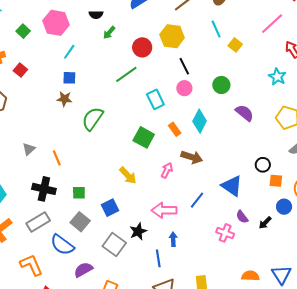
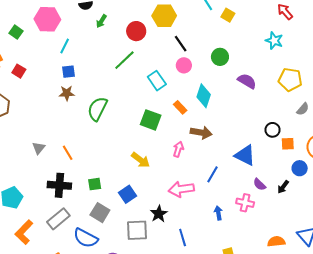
blue arrow: (173, 239) -> (218, 213), moved
gray square: (114, 245) -> (137, 230), turned -30

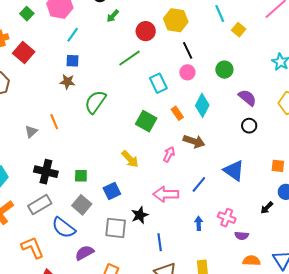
red square: (19, 71) -> (24, 52), size x1.5
black circle: (272, 130) -> (249, 126), moved
orange line: (68, 153) -> (54, 122), moved
purple semicircle: (260, 184) -> (242, 236), moved, turned -48

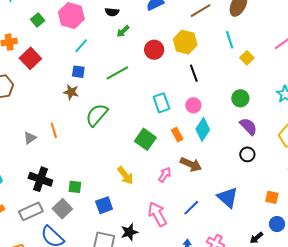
green line: (130, 58) -> (117, 73), moved
green circle: (224, 70) -> (240, 98), moved
pink circle: (187, 72) -> (193, 105), moved
pink arrow: (166, 194) -> (157, 214), turned 55
gray square: (82, 205) -> (62, 209), moved

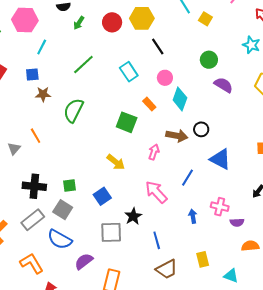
red circle: (154, 50) -> (112, 22), moved
blue square: (78, 72) -> (32, 75), moved
cyan rectangle: (161, 103) -> (129, 72), moved
orange rectangle: (177, 135) -> (149, 104), moved
black circle: (247, 154) -> (201, 129), moved

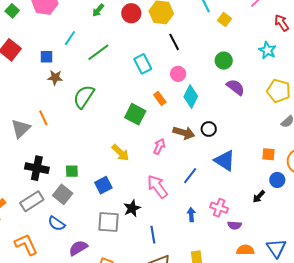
cyan line: (42, 47) -> (70, 38), moved
gray triangle: (14, 149) -> (21, 129), size x1.5
blue semicircle: (60, 239) -> (56, 224), size x0.7

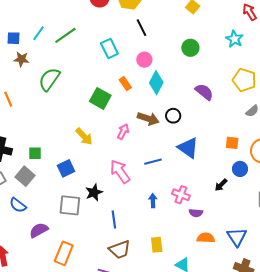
cyan line: (70, 38) -> (38, 33), moved
purple semicircle: (236, 87) -> (204, 92), moved
blue line: (190, 176) -> (153, 162), turned 36

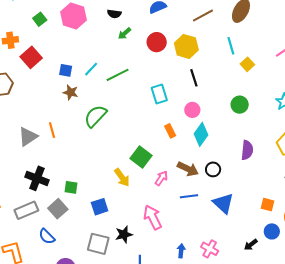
purple semicircle: (204, 92) -> (247, 150), turned 48
green square: (100, 98) -> (141, 157), moved
blue line: (153, 162) -> (189, 196), moved

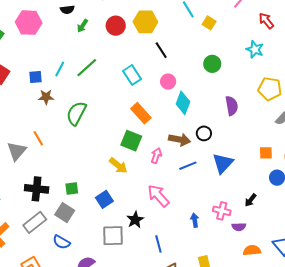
orange rectangle: (170, 131) -> (141, 113), moved, size x1.5
blue triangle: (223, 203) -> (223, 163), turned 45
black arrow: (251, 245) -> (251, 200), moved

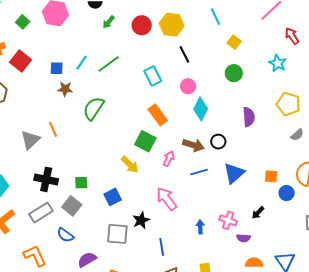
yellow square: (209, 23) -> (234, 42), moved
orange square: (266, 153) -> (271, 176), moved

